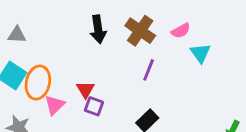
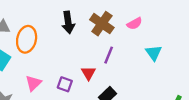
cyan triangle: (200, 53) -> (154, 53), moved
orange ellipse: (38, 83) -> (27, 39), moved
red triangle: (86, 90) -> (88, 73), moved

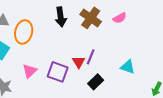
cyan triangle: (154, 53) -> (128, 67), moved, turned -35
purple line: (109, 55) -> (91, 57), moved
purple square: (65, 84) -> (58, 72), size x1.5

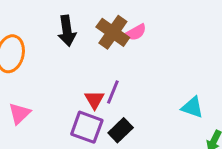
pink semicircle: (120, 18) -> (136, 32), moved
cyan triangle: (128, 67) -> (192, 107), moved
purple square: (58, 72) -> (87, 127), moved

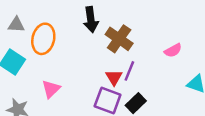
brown cross: (113, 32) -> (119, 39), moved
pink semicircle: (136, 32) -> (173, 50), moved

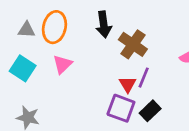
orange ellipse: (43, 39) -> (54, 27), moved
pink triangle: (51, 89) -> (62, 64), moved

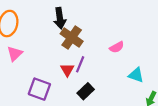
black arrow: (104, 24) -> (60, 18), moved
purple square: (121, 108) -> (39, 89), moved

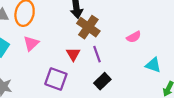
purple line: (80, 64) -> (97, 54), turned -42
red triangle: (67, 70) -> (73, 54), moved

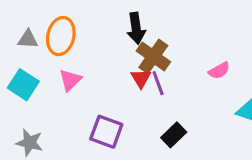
red triangle: (73, 54) -> (141, 78), moved
purple line: (97, 54) -> (158, 83), moved

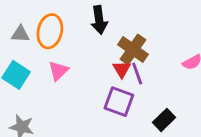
black arrow: (136, 28) -> (99, 20), moved
purple square: (106, 132) -> (119, 102), moved
black rectangle: (174, 135) -> (164, 120), moved

